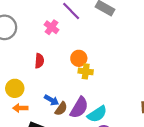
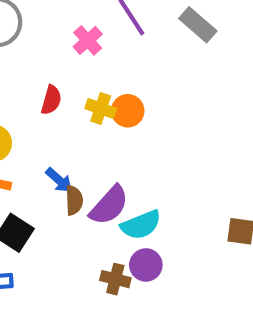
yellow cross: (86, 71) -> (101, 108), moved
brown semicircle: (61, 109) -> (74, 200), turned -48

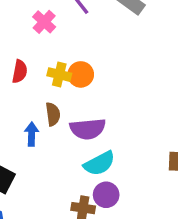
blue arrow: (59, 180) -> (32, 134), turned -125
brown semicircle: (74, 200) -> (53, 114), moved
purple semicircle: (109, 205) -> (88, 129), moved, turned 48

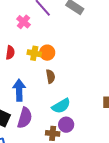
brown semicircle: (53, 114) -> (51, 76), moved
purple semicircle: (88, 129) -> (25, 118), moved, turned -65
blue arrow: (32, 134) -> (19, 90), size x1.5

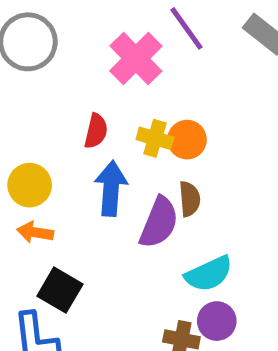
pink cross: (24, 22) -> (136, 59), size x1.5
blue arrow: (19, 90) -> (111, 188), moved
purple semicircle: (25, 118) -> (159, 222), moved

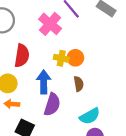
red semicircle: (96, 131) -> (22, 56), moved, size x1.5
purple semicircle: (159, 222) -> (52, 105), moved

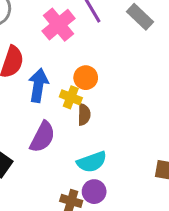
yellow cross: (61, 58) -> (71, 97), moved
blue arrow: (44, 82) -> (38, 85), moved

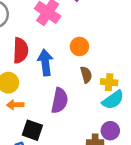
yellow cross: (71, 97) -> (109, 82), moved
cyan semicircle: (92, 162) -> (113, 100), moved

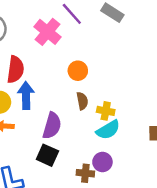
blue arrow: (45, 63) -> (26, 95), moved
black square: (32, 130) -> (47, 155), moved

